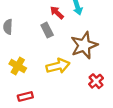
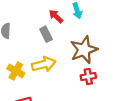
yellow arrow: (58, 66) -> (44, 64), moved
red cross: (96, 81) -> (88, 77), moved, turned 32

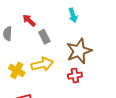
red arrow: (56, 16) -> (29, 20), moved
red cross: (88, 77) -> (75, 76), moved

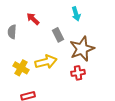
gray rectangle: (44, 37) -> (58, 35), moved

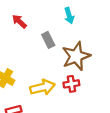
yellow arrow: (46, 62) -> (43, 87), moved

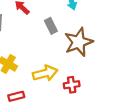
red cross: (71, 84) -> (72, 85), moved

